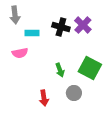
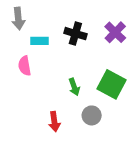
purple cross: (83, 25) -> (115, 32), moved
pink semicircle: (20, 53) -> (25, 66), turned 91

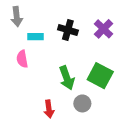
green arrow: (74, 87) -> (67, 78), size x1.5

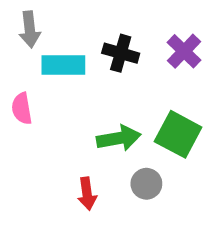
cyan rectangle: (36, 37) -> (63, 65), size x1.5
pink semicircle: (22, 59) -> (22, 109), moved
green arrow: (67, 78) -> (119, 138), turned -80

